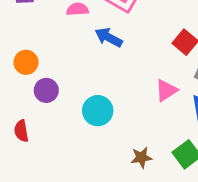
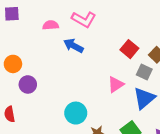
cyan circle: (98, 111) -> (76, 113), moved

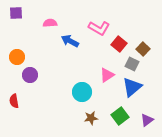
pink L-shape: (84, 19) -> (99, 28), moved
cyan circle: (76, 113) -> (82, 92), moved

